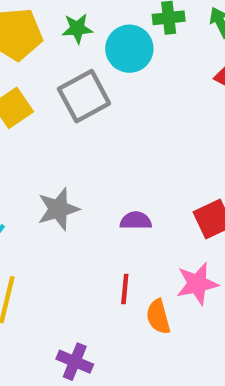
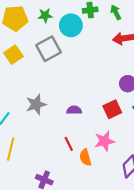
red line: (125, 289) -> (69, 144), turned -32

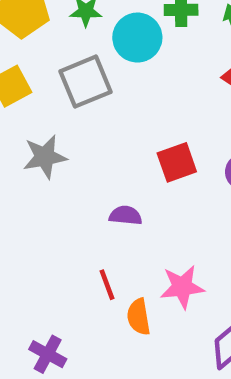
gray star: (36, 104) -> (45, 157), moved
red square: (112, 109) -> (177, 162), moved

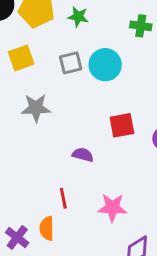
cyan circle: (137, 38) -> (105, 65), moved
gray square: (86, 82) -> (71, 63), size x0.7
orange semicircle: (139, 317) -> (47, 228), moved

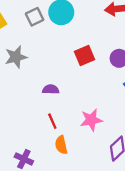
purple semicircle: (83, 155) -> (51, 89), moved
orange semicircle: (47, 228) -> (61, 145), moved

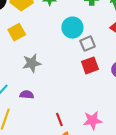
gray square: (35, 17) -> (88, 44), moved
purple semicircle: (51, 89) -> (27, 95), moved

